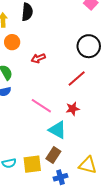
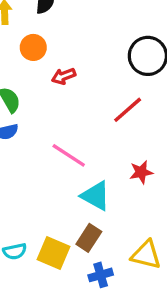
orange circle: (12, 42) -> (33, 47), moved
red star: (73, 109) -> (141, 172), moved
yellow square: (32, 164) -> (53, 253), turned 30

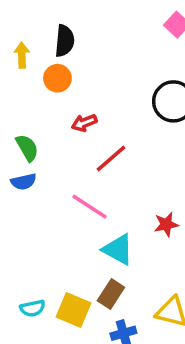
orange circle: (33, 47) -> (57, 78), moved
red line: (128, 110) -> (111, 158), moved

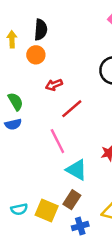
pink line: (90, 207) -> (57, 141), turned 30

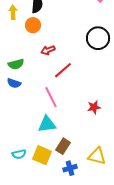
green semicircle: (16, 102) -> (16, 64), turned 105
blue semicircle: (13, 124) -> (14, 83), turned 32
cyan triangle: (77, 170) -> (47, 124), moved, turned -36

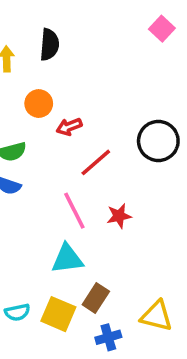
orange circle: (33, 25) -> (39, 104), moved
black circle: (98, 38) -> (158, 141), moved
red star: (94, 107) -> (119, 216), moved

